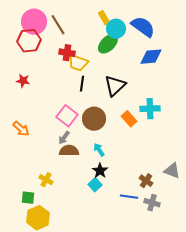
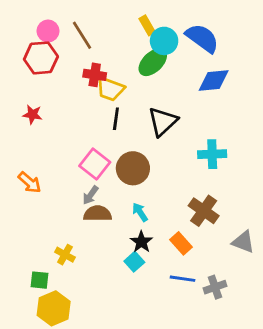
pink circle: (34, 22) -> (48, 31), size x0.6
orange rectangle: (129, 119) -> (181, 243), moved
brown cross: (146, 181) -> (204, 211), moved, size x1.5
gray cross: (152, 203) -> (215, 287), turned -35

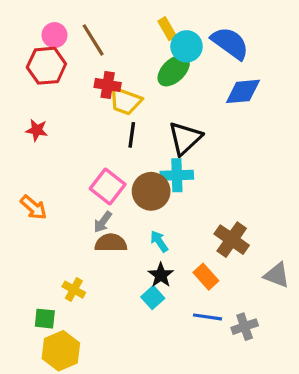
cyan cross: (212, 154) -> (177, 175), moved

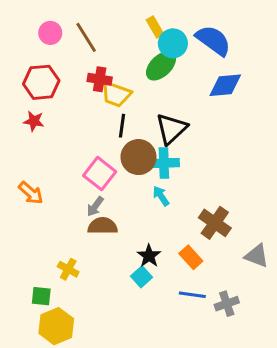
red hexagon: (46, 66) -> (41, 82), moved
brown circle: (151, 191) -> (138, 157), moved
cyan arrow: (159, 241) -> (161, 196), moved

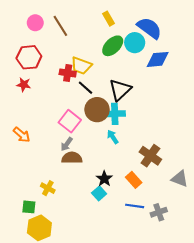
cyan circle: (173, 43) -> (135, 43), moved
red cross: (100, 79) -> (68, 73), moved
black line: (122, 126) -> (85, 88), turned -56

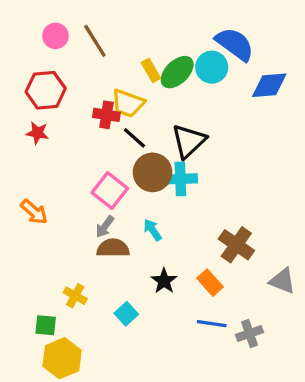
yellow rectangle: (109, 19) -> (151, 70), moved
blue diamond: (158, 59) -> (269, 85), moved
cyan arrow: (113, 137) -> (152, 230), moved
cyan square: (99, 193) -> (126, 314), moved

